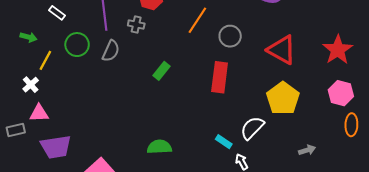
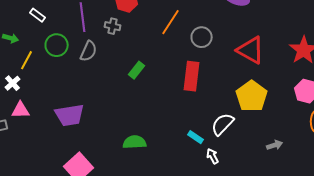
purple trapezoid: (56, 147) -> (70, 115), moved

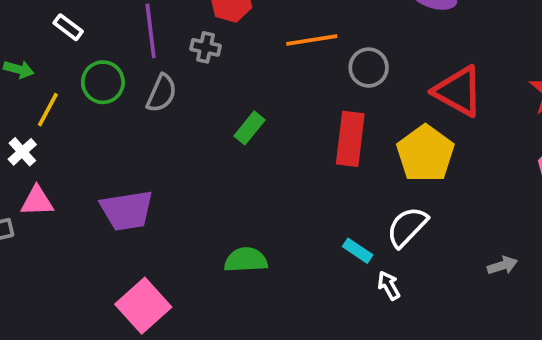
orange line: (171, 22) -> (312, 40), turned 48
yellow pentagon: (252, 96) -> (425, 154), moved

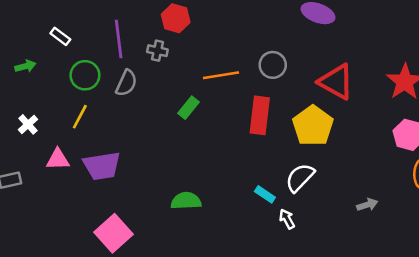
orange line: (312, 40) -> (221, 75), moved
green arrow: (19, 69) -> (25, 66), turned -30
yellow line: (48, 110) -> (80, 117), moved
pink triangle: (37, 201) -> (58, 159), moved

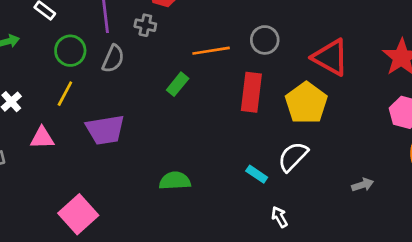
purple trapezoid: (102, 166) -> (105, 130), moved
white arrow: (287, 219) -> (279, 217), moved
pink square: (113, 233) -> (78, 214), moved

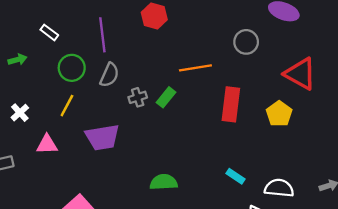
gray cross: (145, 25) -> (138, 97), moved, turned -30
gray circle: (265, 40) -> (246, 42), moved
yellow pentagon: (306, 103) -> (279, 114), size x0.7
white semicircle: (293, 157) -> (279, 188), moved, turned 52

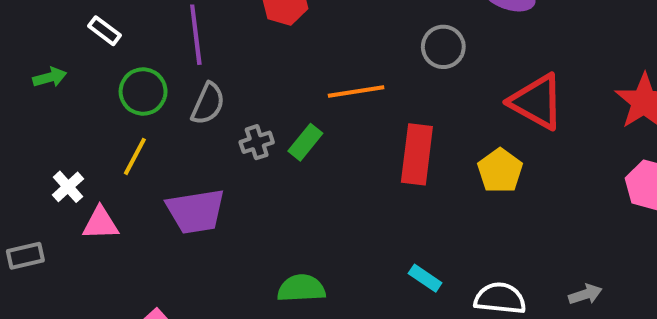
white cross: (20, 113) -> (68, 187), moved

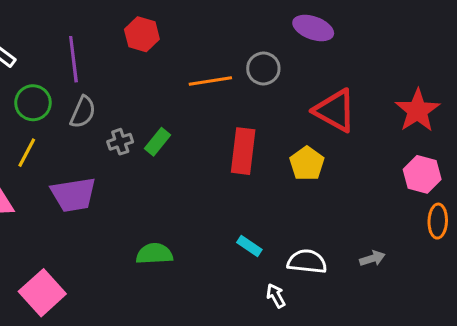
orange line: (356, 92) -> (210, 81), moved

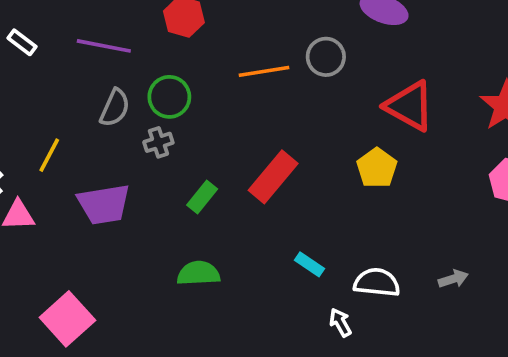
purple line: (73, 59) -> (104, 46), turned -72
green circle: (33, 103) -> (169, 97), moved
green rectangle: (158, 142) -> (202, 197), moved
red rectangle: (243, 151) -> (273, 177), moved, turned 33

